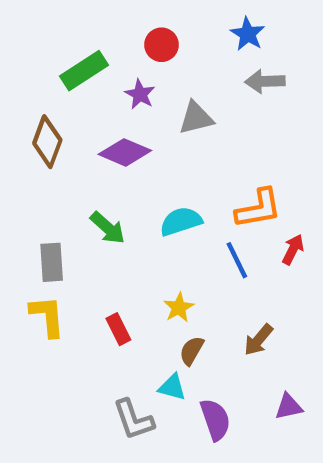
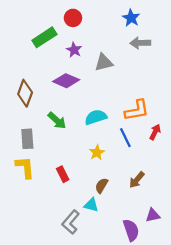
red circle: (162, 45) -> (73, 18), moved
brown diamond: (47, 142) -> (25, 93), moved
yellow star: (179, 308) -> (97, 152), moved
gray L-shape: (133, 420) -> (71, 222), turned 60
purple semicircle: (215, 420) -> (131, 230), moved

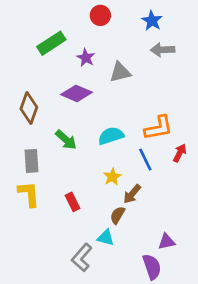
red circle: (73, 18) -> (100, 15), moved
brown arrow: (137, 180) -> (132, 194), moved
purple triangle: (153, 215) -> (166, 242), moved

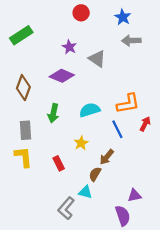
green rectangle: (51, 43) -> (21, 35), moved
gray triangle: (120, 72) -> (97, 59), turned 48
green arrow: (66, 140) -> (53, 113), turned 60
yellow star: (112, 177) -> (81, 143), moved

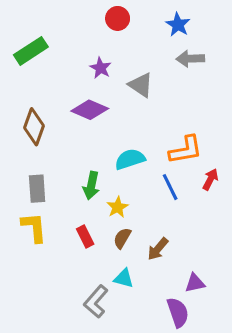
green arrow: (53, 113) -> (91, 186), moved
brown arrow: (107, 157) -> (158, 249), moved
brown semicircle: (95, 174) -> (122, 238), moved

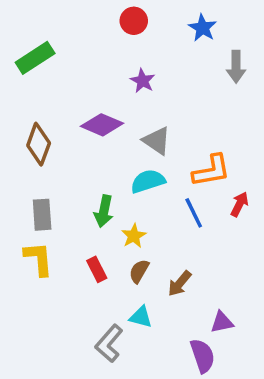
gray arrow: (190, 59) -> (236, 67), moved, turned -88
purple star: (101, 68) -> (143, 81), moved
gray triangle: (141, 85) -> (157, 141), moved

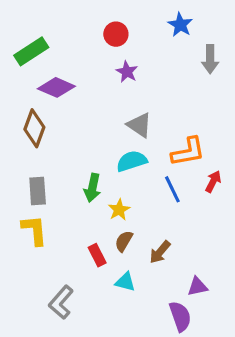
red circle: (134, 21) -> (116, 34), moved
purple diamond: (102, 125) -> (56, 87), moved
red rectangle: (97, 269) -> (97, 255), moved
gray L-shape: (109, 343) -> (61, 302), moved

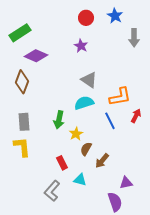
red circle: (116, 34) -> (86, 18), moved
brown semicircle: (124, 241) -> (86, 149), moved
gray L-shape: (61, 302) -> (52, 191), moved

